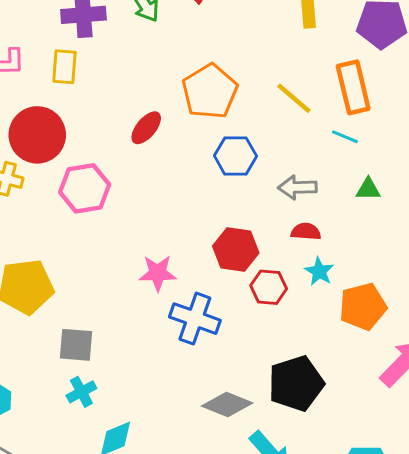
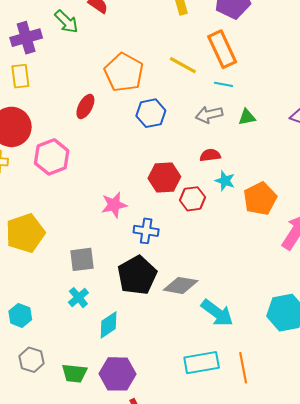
gray arrow: (297, 187) -> (209, 115), moved
blue cross: (195, 319) -> (146, 231), size x0.7
gray square: (76, 345) -> (82, 259), moved
black pentagon: (296, 383) -> (137, 275), moved

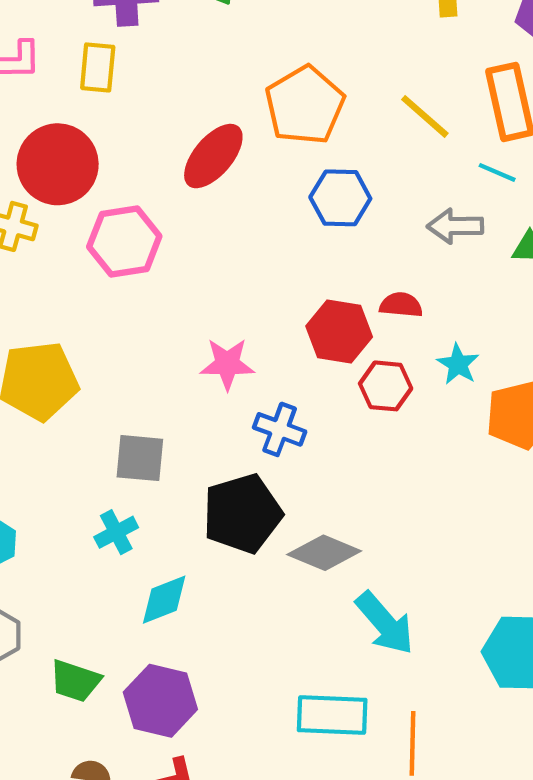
red ellipse: (85, 106) -> (213, 156), size x1.4
red semicircle: (210, 155) -> (401, 305), moved

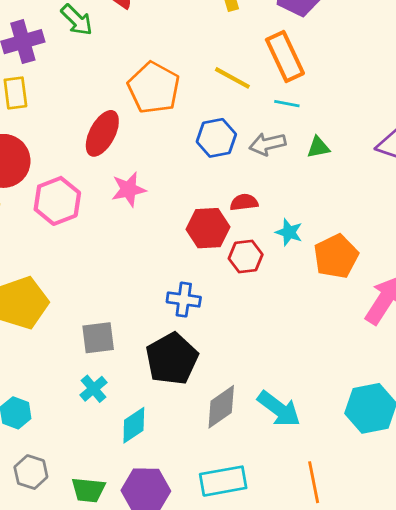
blue hexagon: (340, 198) -> (216, 138), moved
pink star: (227, 364) -> (129, 189), moved
gray diamond: (324, 553) -> (221, 407), moved, turned -45
cyan rectangle: (332, 715) -> (223, 481), moved

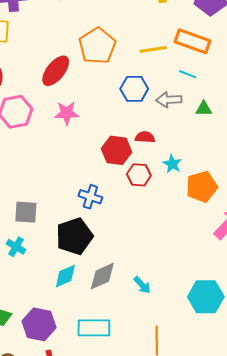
orange rectangle: (285, 57) -> (192, 41), turned -56
yellow line: (232, 78) -> (153, 49), turned -48
cyan cross: (93, 389) -> (16, 247), turned -30
cyan arrow: (279, 409) -> (142, 285), size x0.6
cyan diamond: (134, 425) -> (65, 276), moved

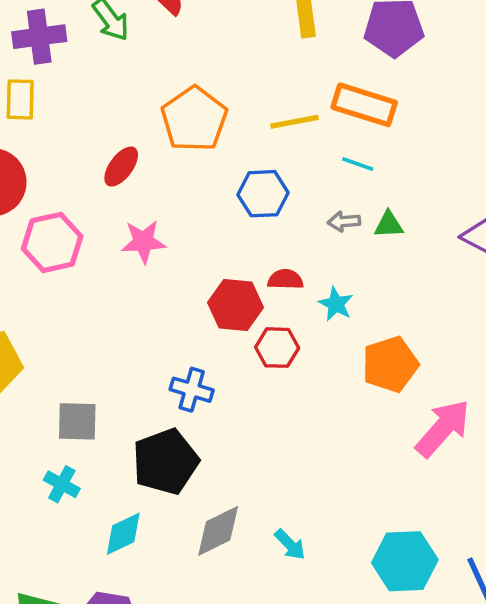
red ellipse: (56, 71) -> (121, 167), size x0.7
gray arrow: (169, 100) -> (344, 222), moved, size x0.7
cyan star: (172, 164) -> (336, 304), moved
cyan diamond: (65, 276) -> (123, 534), moved

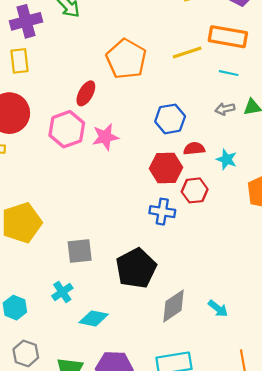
blue hexagon: (263, 194) -> (170, 119), moved
pink hexagon: (52, 242) -> (67, 129), moved
blue cross: (192, 390) -> (162, 212), moved
cyan cross: (62, 484) -> (62, 292), moved, turned 35
cyan diamond: (123, 534) -> (94, 318), moved, turned 44

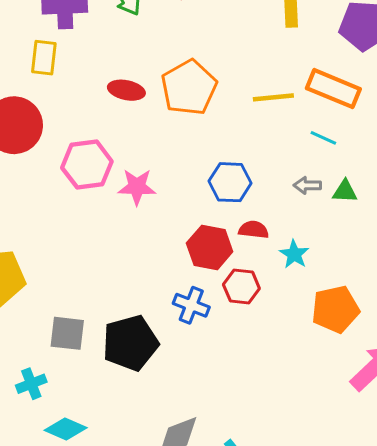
red ellipse: (86, 93) -> (126, 90), moved, turned 60
black pentagon: (136, 268) -> (130, 343), moved

